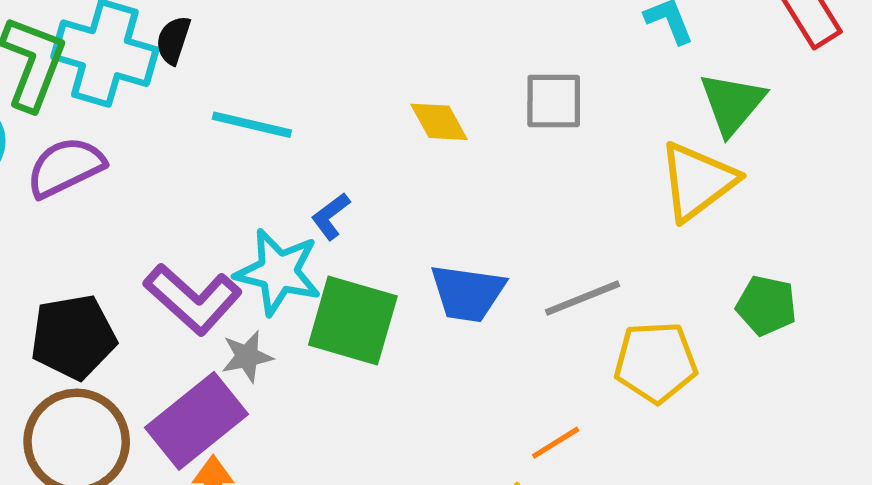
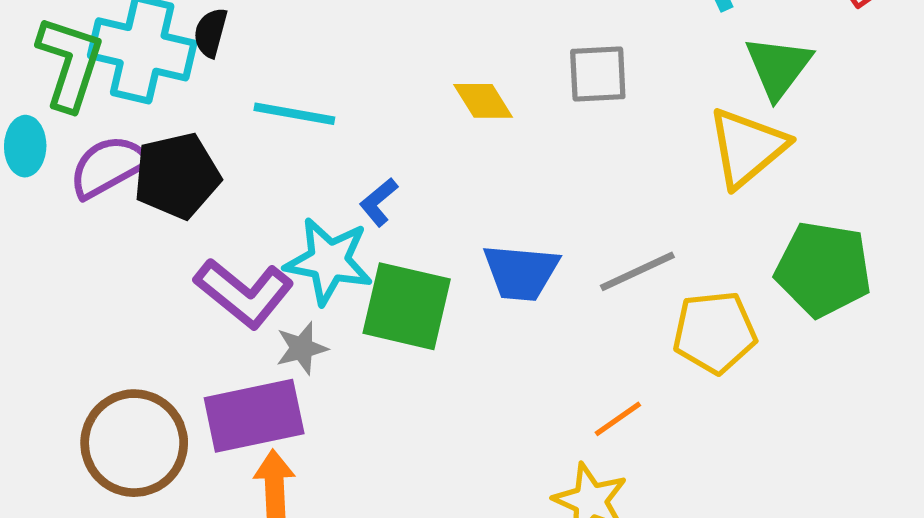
green pentagon: (766, 305) -> (823, 269), size x1.6
black pentagon: (73, 337) -> (177, 176), moved
purple rectangle: (196, 421) -> (254, 416), turned 30

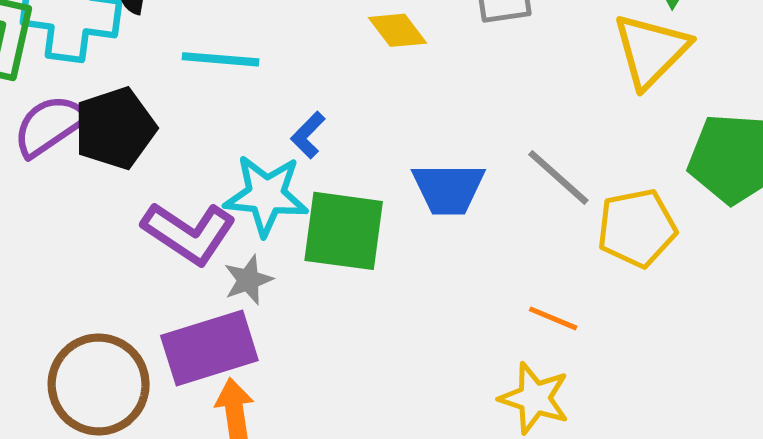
gray line: (637, 271) -> (558, 177), turned 72
orange line: (618, 419) -> (553, 318), turned 63

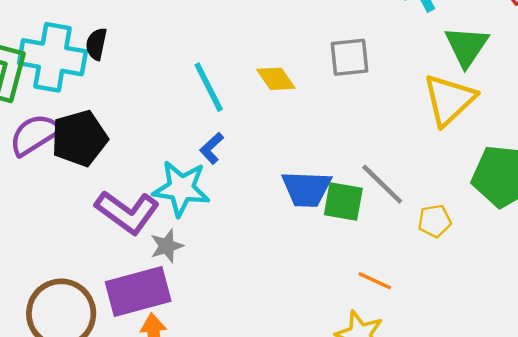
cyan line: (220, 59) -> (209, 87), moved, turned 56
yellow pentagon: (637, 228) -> (435, 221), size x0.6
green square: (344, 231) -> (343, 201), moved, size x0.7

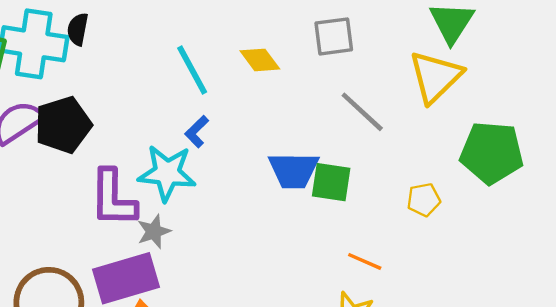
gray line: (382, 184) -> (362, 112), moved
purple L-shape: (127, 212) -> (113, 198), turned 56

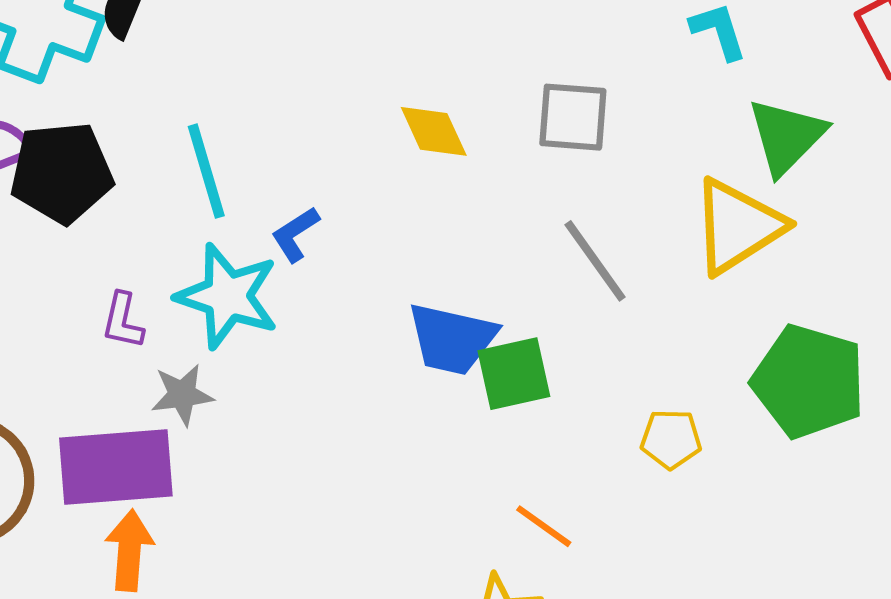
cyan line: (192, 70) -> (206, 171), moved
green square: (331, 182) -> (514, 374), turned -33
purple L-shape: (113, 198) -> (123, 321), size x0.5

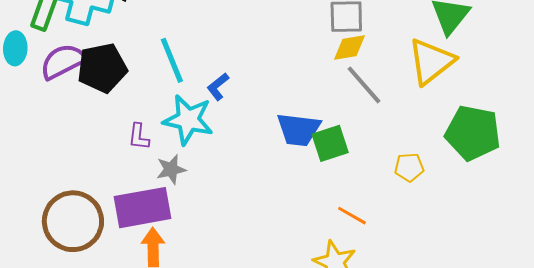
yellow diamond: (434, 131) -> (349, 47), moved, turned -69

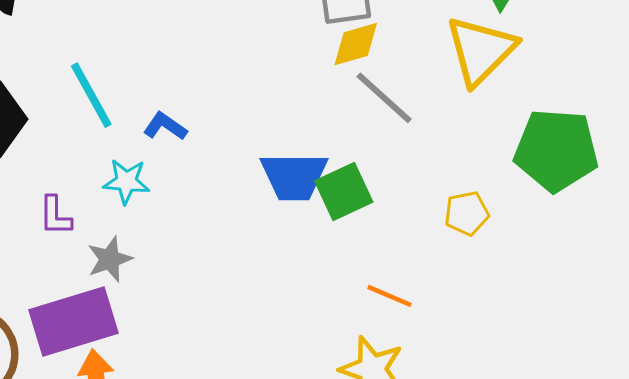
blue L-shape: (218, 87) -> (165, 126), turned 80
cyan star: (188, 120) -> (126, 181), size x0.6

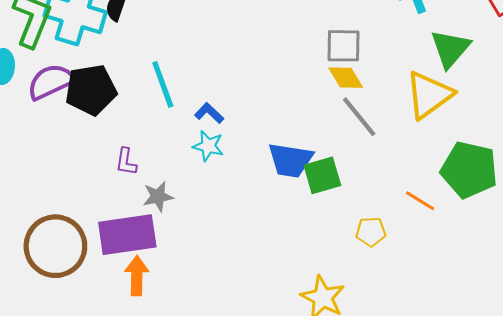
yellow diamond: (356, 44) -> (346, 78), turned 66
cyan star: (126, 181) -> (208, 146), moved
yellow pentagon: (467, 213) -> (371, 232), moved
orange line: (389, 296) -> (420, 201), moved

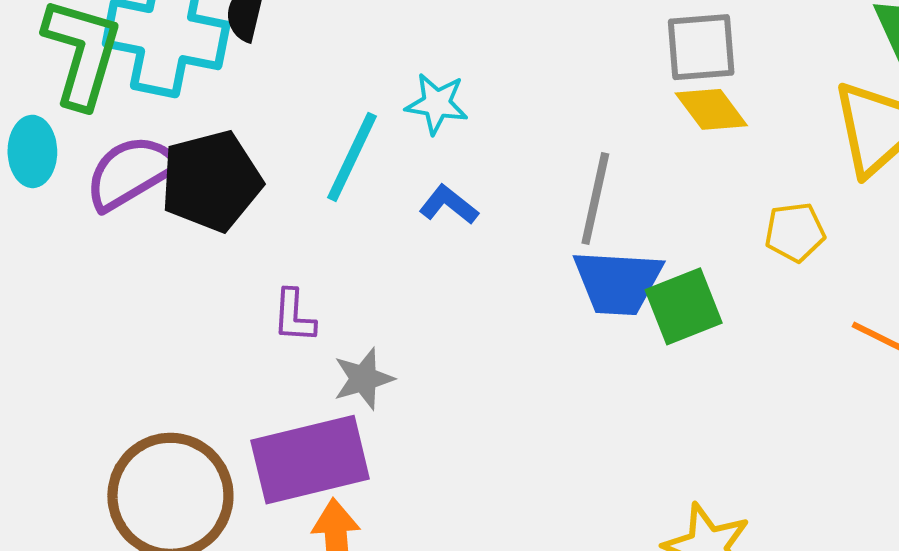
cyan line: (163, 84) -> (352, 157), turned 51
gray line: (359, 117) -> (595, 199), moved, turned 57
cyan star: (208, 146) -> (437, 104), moved
yellow pentagon: (371, 232) -> (795, 232), moved

